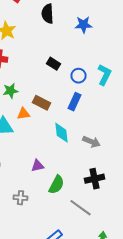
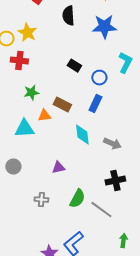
blue star: (84, 25) -> (104, 27), size x1.4
cyan L-shape: (104, 75) -> (125, 63), moved
green semicircle: (56, 185) -> (77, 199), moved

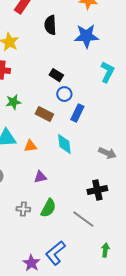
blue circle: (99, 78) -> (64, 94), moved
orange triangle: (44, 116) -> (30, 146), moved
gray arrow: (112, 144) -> (107, 153), moved
green semicircle: (77, 199) -> (48, 208), moved

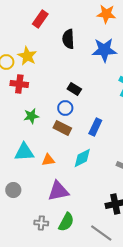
blue circle: (64, 94) -> (65, 108), moved
cyan diamond: (64, 144) -> (82, 158), turned 70
purple triangle: (40, 177) -> (58, 191), size x1.6

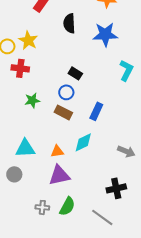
cyan triangle: (24, 152) -> (25, 148), moved
orange triangle: (48, 160) -> (57, 151), moved

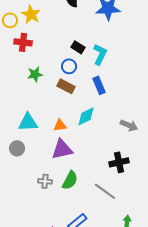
cyan L-shape: (126, 70) -> (100, 54), moved
blue rectangle: (96, 111) -> (99, 85), turned -48

